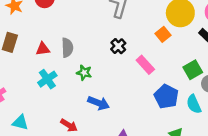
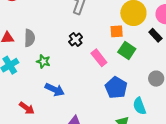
orange square: (163, 34) -> (117, 31), turned 32
green square: (193, 70) -> (127, 51), moved, turned -30
cyan semicircle: (194, 104) -> (139, 106), moved

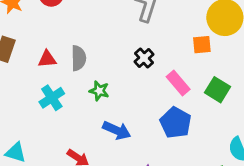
green square: (127, 51) -> (218, 90), moved
blue pentagon: (116, 88) -> (176, 123), moved

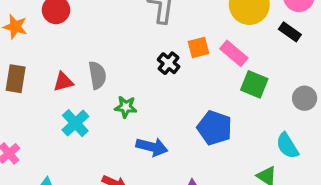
orange square: (202, 45) -> (199, 48), moved
pink rectangle: (178, 83) -> (234, 53), moved

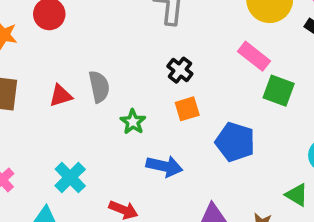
orange square: (199, 48) -> (187, 109), moved
green star: (126, 107) -> (133, 122), turned 30
cyan cross: (75, 123) -> (70, 177), moved

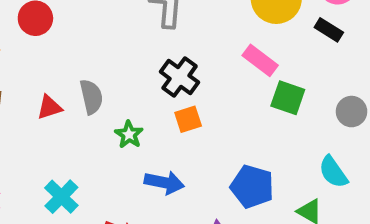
black cross: (180, 70) -> (179, 77), size x1.4
blue pentagon: (235, 142) -> (252, 187), moved

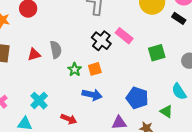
pink rectangle: (260, 60) -> (124, 36), moved
green square: (288, 98) -> (157, 53), turned -36
orange square: (188, 119) -> (95, 69), moved

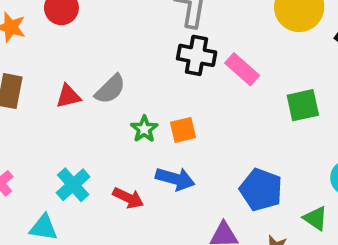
black cross: (101, 41) -> (197, 55), moved, turned -30
gray semicircle: (56, 50) -> (110, 89), turned 54
red arrow: (69, 119) -> (128, 198), moved

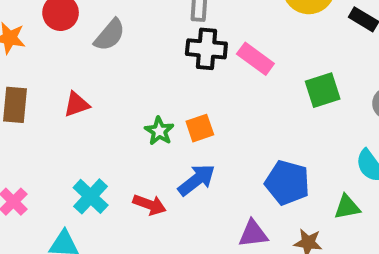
gray semicircle: (110, 89) -> (110, 35), moved
blue arrow: (175, 179) -> (197, 180), turned -48
green triangle: (315, 218) -> (347, 207), turned -40

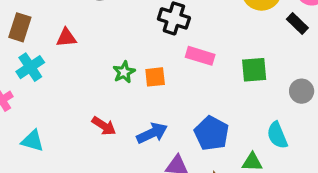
pink rectangle: (255, 59) -> (200, 56), moved, turned -32
blue arrow: (197, 180) -> (152, 133), moved
cyan cross: (91, 196) -> (30, 67), moved

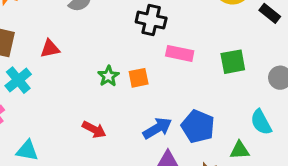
blue arrow: (152, 133) -> (157, 128), moved

